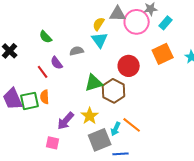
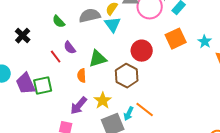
gray semicircle: (77, 51) -> (90, 16), moved, size x1.5
green triangle: (94, 83) -> (98, 59), moved
orange semicircle: (45, 97) -> (82, 76), moved

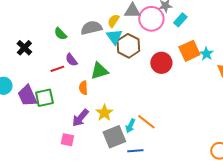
orange square: (176, 39) -> (189, 51), moved
red circle: (142, 51) -> (161, 63), moved
red line: (56, 57) -> (57, 69), turned -72
brown hexagon: (127, 76) -> (128, 46), moved

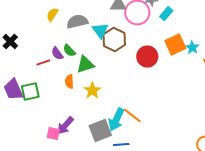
yellow semicircle: (113, 21) -> (52, 15), moved
green semicircle: (60, 34) -> (69, 51), moved
yellow star: (104, 113) -> (92, 91), moved
purple arrow: (80, 118) -> (65, 126), moved
cyan arrow: (130, 126) -> (116, 120), size x1.6

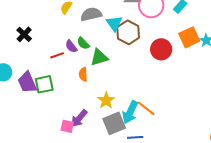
yellow star: (92, 91) -> (106, 100), moved

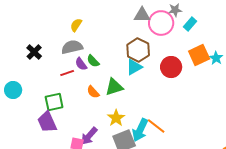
gray semicircle: (91, 14) -> (72, 47), moved
cyan triangle: (114, 23) -> (134, 67), moved, turned 36
green triangle: (99, 57) -> (114, 87), moved
orange semicircle: (83, 74) -> (93, 92), turned -40
purple trapezoid: (27, 82) -> (47, 122), moved

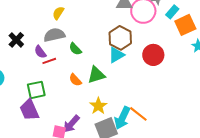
orange square: (199, 55) -> (185, 25), moved
purple semicircle: (81, 64) -> (40, 52), moved

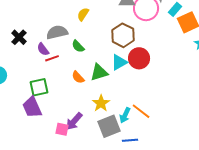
yellow semicircle: (58, 13) -> (83, 14), moved
cyan triangle: (116, 55) -> (119, 62), moved
red circle: (153, 55) -> (139, 58), moved
cyan arrow: (122, 118) -> (125, 115), size x0.7

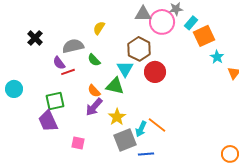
black cross: (19, 37) -> (35, 38), moved
cyan triangle: (119, 62) -> (125, 69), moved, turned -30
green triangle: (99, 72) -> (115, 86), turned 30
purple arrow: (74, 121) -> (94, 107), moved

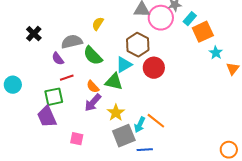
green semicircle: (94, 60) -> (93, 56), size x1.5
cyan triangle: (125, 69) -> (124, 65), turned 30
red line: (68, 72) -> (67, 78), moved

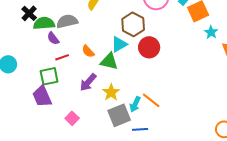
green semicircle: (93, 56) -> (44, 23), moved, turned 130
orange semicircle: (93, 87) -> (88, 51), moved
pink square: (77, 139) -> (72, 118), turned 32

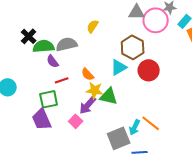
green triangle: (109, 61) -> (109, 96), moved
yellow star: (111, 92) -> (95, 90), moved, turned -30
pink square: (72, 118) -> (76, 121), moved

